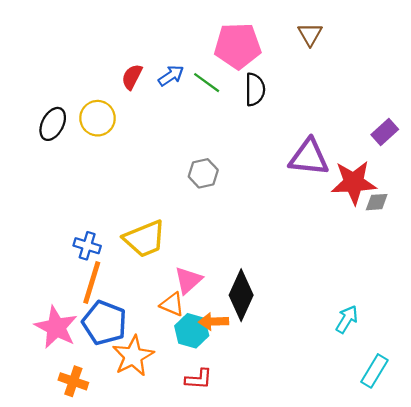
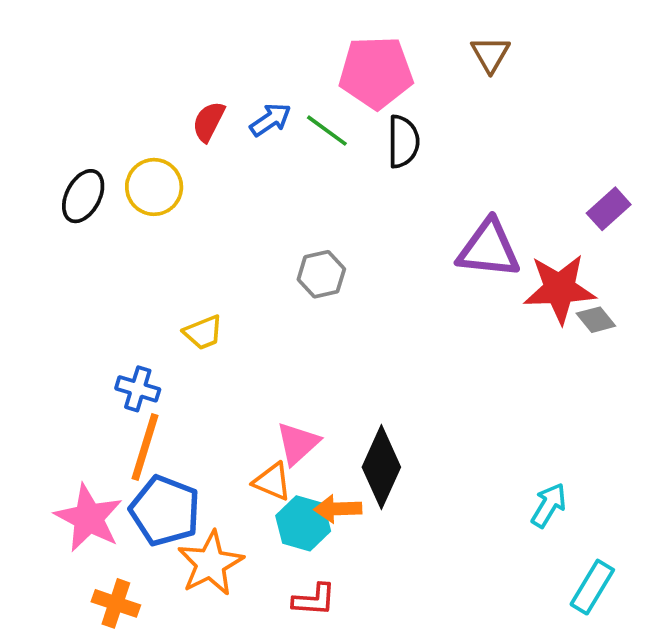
gray diamond: (377, 202) -> (596, 320), turned 55
yellow trapezoid: (145, 239) -> (203, 332), moved, size x0.6

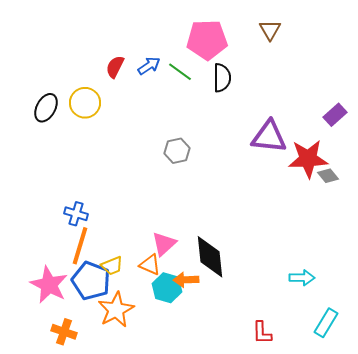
yellow trapezoid: (203, 332) -> (112, 266), moved
black diamond: (381, 467) -> (210, 257), turned -30
cyan arrow: (549, 505) -> (302, 278), turned 60
red L-shape: (314, 600) -> (262, 333), moved, turned 85

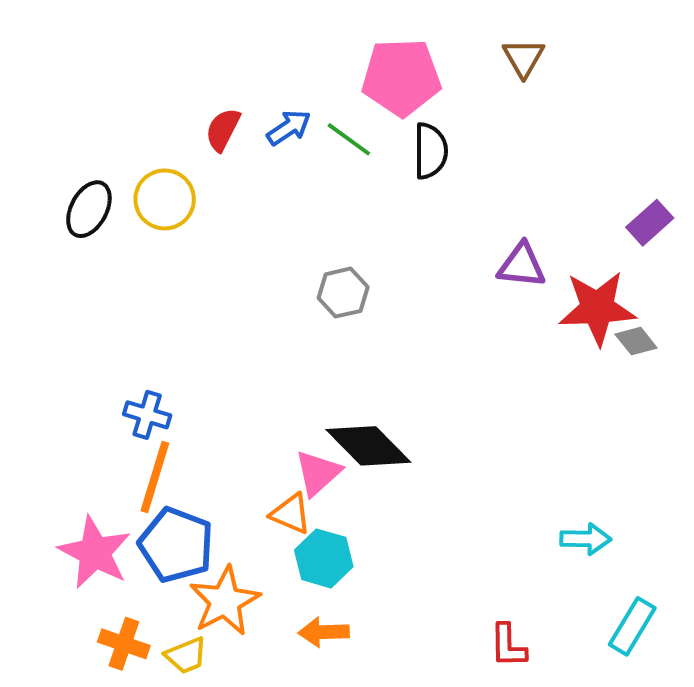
purple triangle: (269, 137) -> (522, 265), size x0.7
black diamond: (210, 257) -> (368, 446), moved, turned -39
yellow trapezoid: (112, 266) -> (186, 655), moved
orange arrow: (186, 280) -> (324, 632), moved

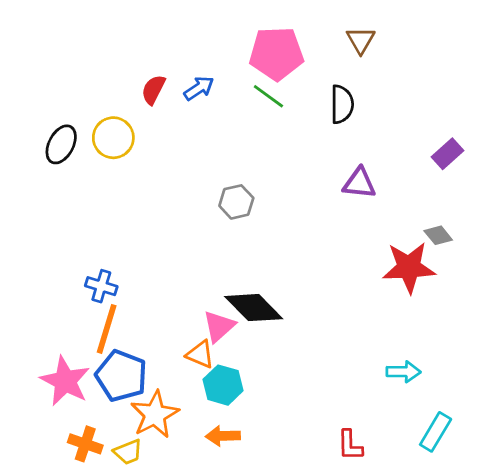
green line: (349, 139) -> (268, 96), moved
black semicircle: (430, 151) -> (342, 104), moved
red star: (597, 308) -> (409, 267), moved

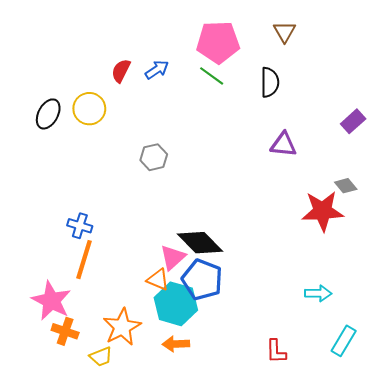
gray hexagon: (236, 202) -> (154, 157), moved
blue pentagon: (121, 376) -> (202, 280), moved
cyan hexagon: (223, 385) -> (176, 304), size x1.4
orange cross: (85, 444) -> (65, 331), moved

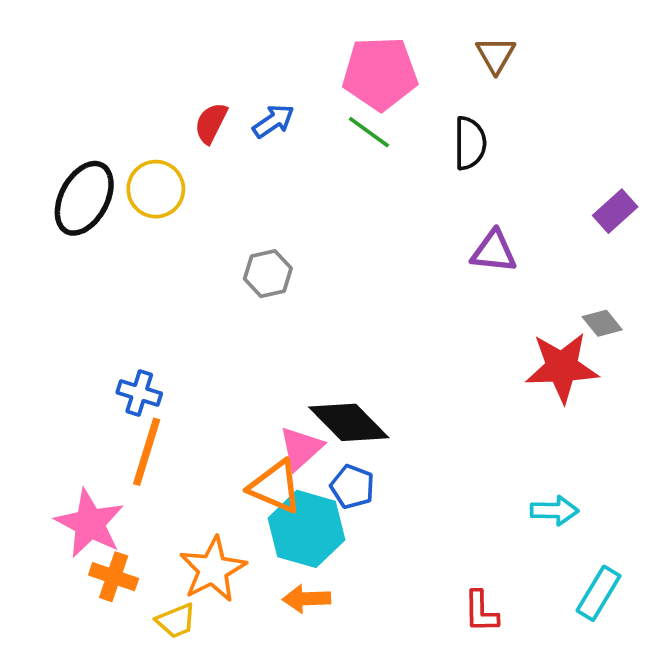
black ellipse: (48, 114) -> (84, 198), size x1.4
orange triangle: (158, 280) -> (275, 487), size x1.4
blue pentagon: (202, 280) -> (352, 487), size x0.6

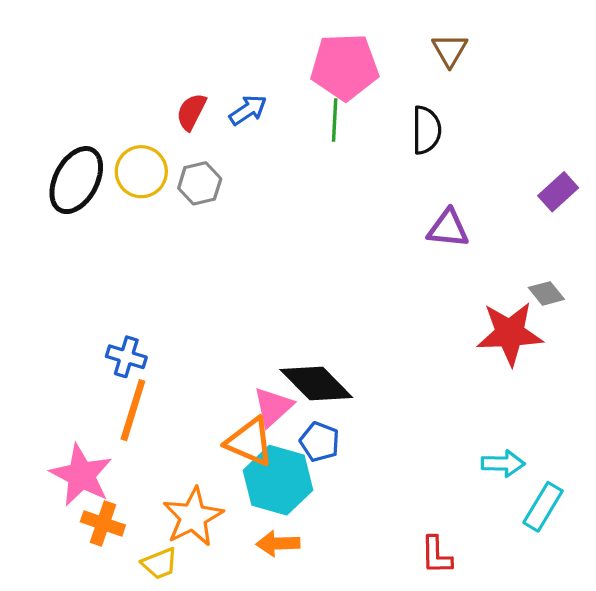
green line: (369, 132) -> (335, 120), turned 57
gray hexagon: (268, 274) -> (200, 183), moved
cyan rectangle: (599, 593) -> (543, 507), moved

